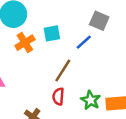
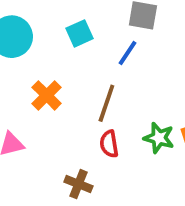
cyan square: (52, 33) -> (79, 33), moved
orange cross: (25, 43) -> (47, 95), moved

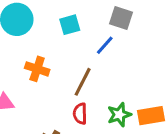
orange cross: (47, 95) -> (37, 69), turned -35
green star: (159, 138) -> (119, 115), turned 30

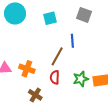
blue line: (105, 45) -> (72, 41), moved, turned -48
orange cross: (37, 69) -> (27, 69), moved

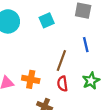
blue line: (72, 41) -> (86, 45), moved

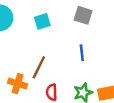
brown line: (61, 60) -> (39, 67), moved

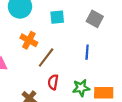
orange cross: (18, 84) -> (29, 40), moved

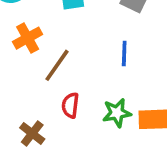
orange cross: (29, 40) -> (28, 38), turned 35

